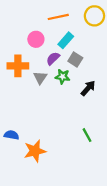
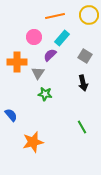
gray square: (75, 59) -> (85, 56), moved
green star: (63, 77) -> (45, 94), moved
black arrow: (88, 88) -> (83, 83), turned 126
blue semicircle: (11, 135) -> (11, 115), moved, turned 40

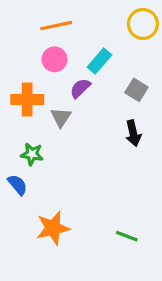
orange line: (55, 16) -> (56, 26), moved
green star: (45, 94) -> (32, 154), moved
green line: (82, 127) -> (127, 236), moved, turned -40

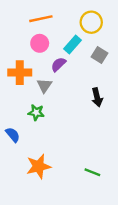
yellow circle: (143, 24) -> (91, 22), moved
gray square: (136, 90) -> (99, 55), moved
green star: (32, 154) -> (36, 112), moved

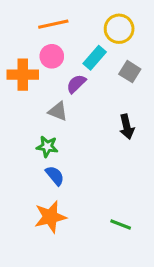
orange cross: (20, 73) -> (23, 75), moved
gray triangle: (44, 86) -> (58, 111), turned -42
blue semicircle: (13, 135) -> (55, 176), moved

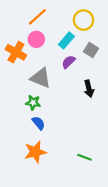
orange line: (53, 24) -> (37, 17), turned -30
orange cross: (23, 75) -> (16, 52), turned 30
purple semicircle: (76, 84) -> (68, 62), moved
gray triangle: (58, 111) -> (41, 78), size x1.5

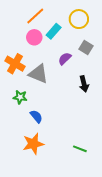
cyan rectangle: (66, 40) -> (54, 31), moved
orange cross: (16, 52) -> (15, 64), moved
green star: (33, 103) -> (20, 97), moved

